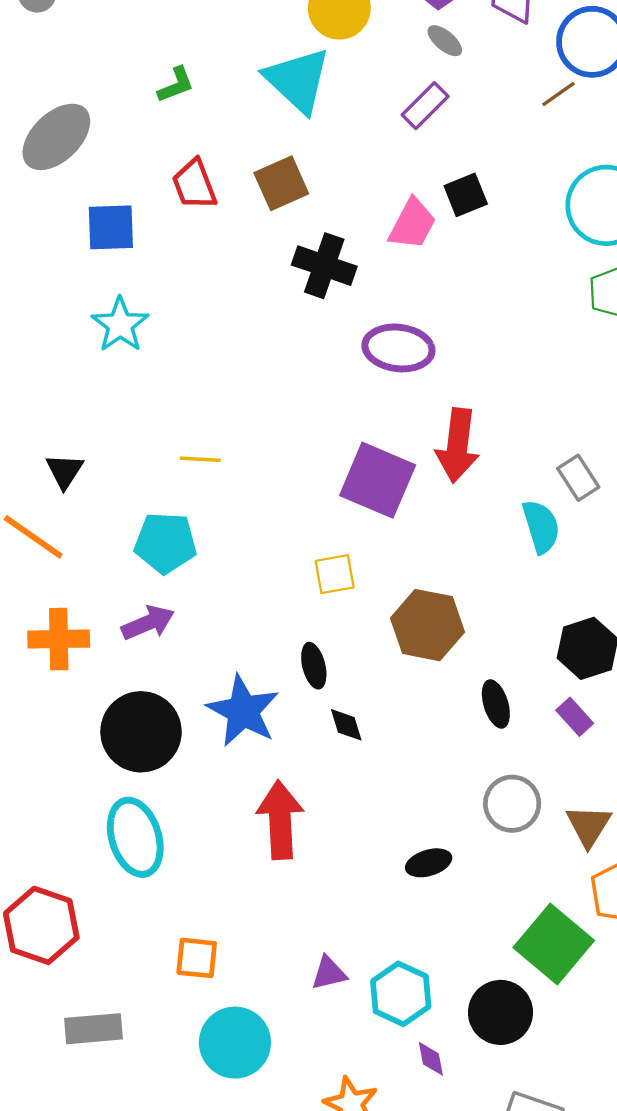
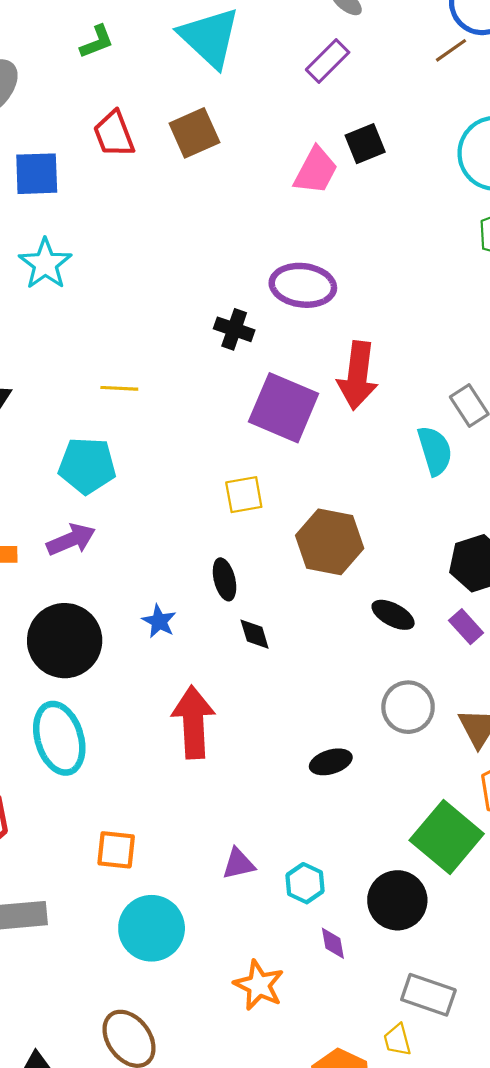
black cross: (324, 266) -> (234, 329), moved, size x0.7
black ellipse: (496, 704) -> (393, 615), turned -45
blue star: (243, 711) -> (159, 621), size x0.5
cyan hexagon: (401, 994) -> (305, 883), size x0.7

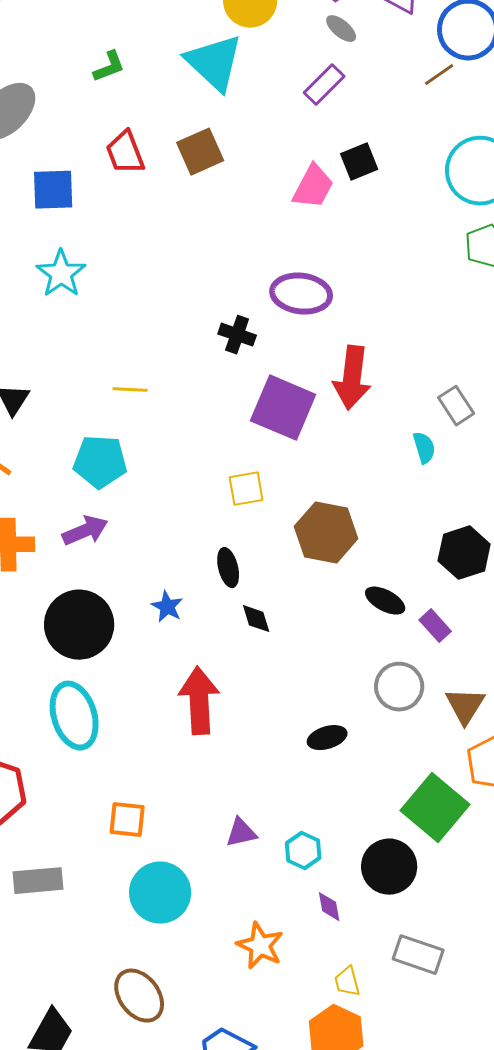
cyan semicircle: (435, 451) -> (424, 448), size x0.7
purple rectangle: (466, 627) -> (435, 626), moved
yellow trapezoid: (397, 1040) -> (347, 982), moved

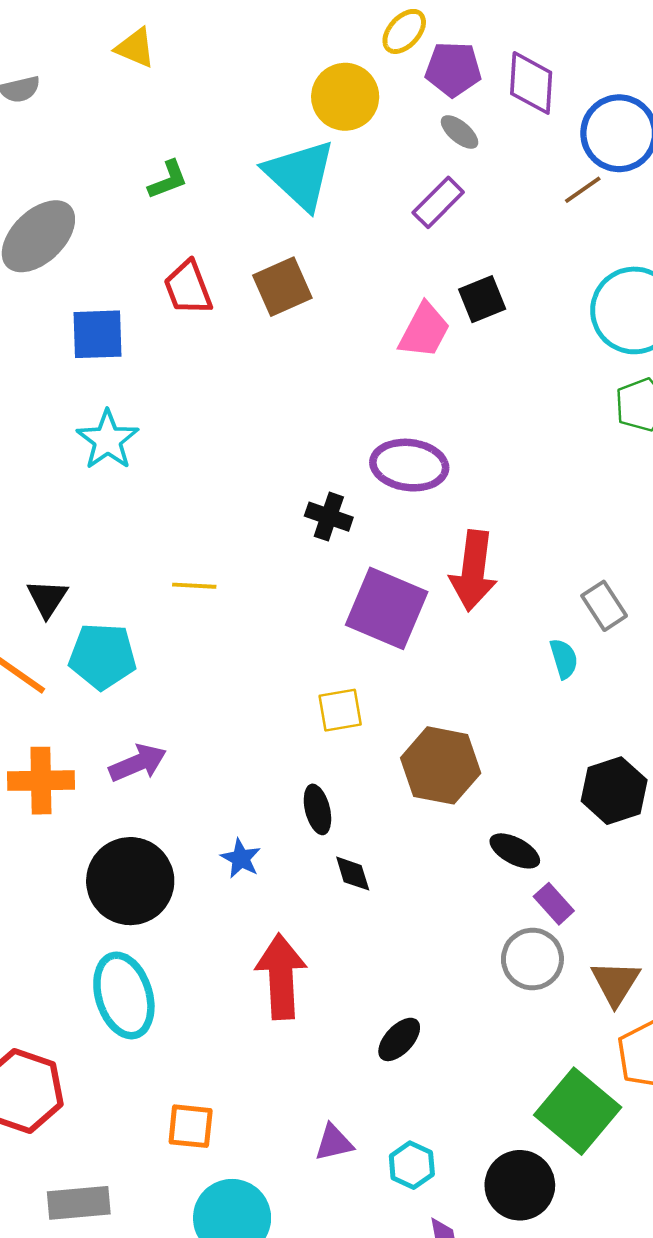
cyan pentagon: (100, 462) -> (103, 656), moved
purple rectangle: (435, 626) -> (554, 904), moved
black ellipse: (327, 738) -> (399, 1039), moved, turned -30

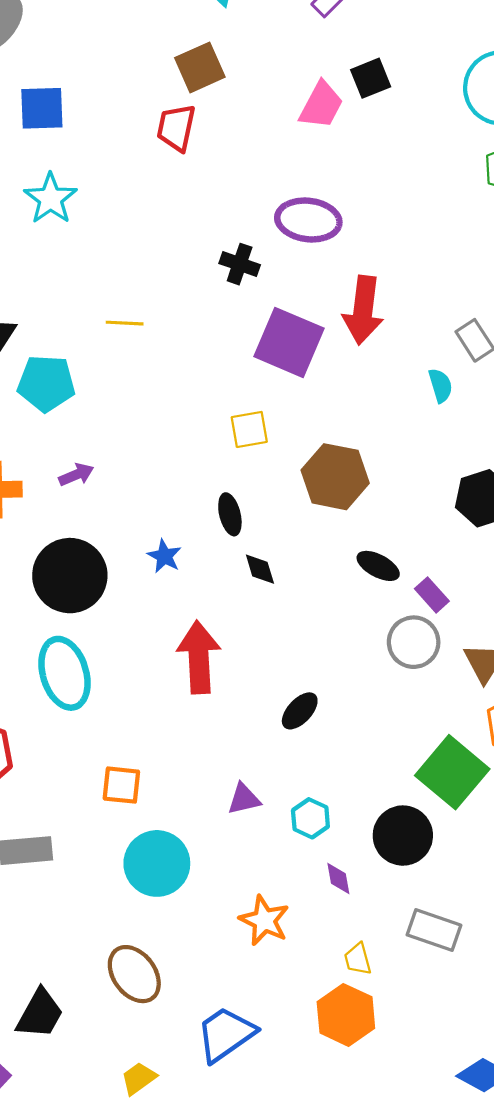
red trapezoid: (188, 288) -> (176, 128), moved, turned 33
purple arrow: (138, 763) -> (76, 475), size x0.7
black ellipse: (515, 851) -> (378, 566), moved

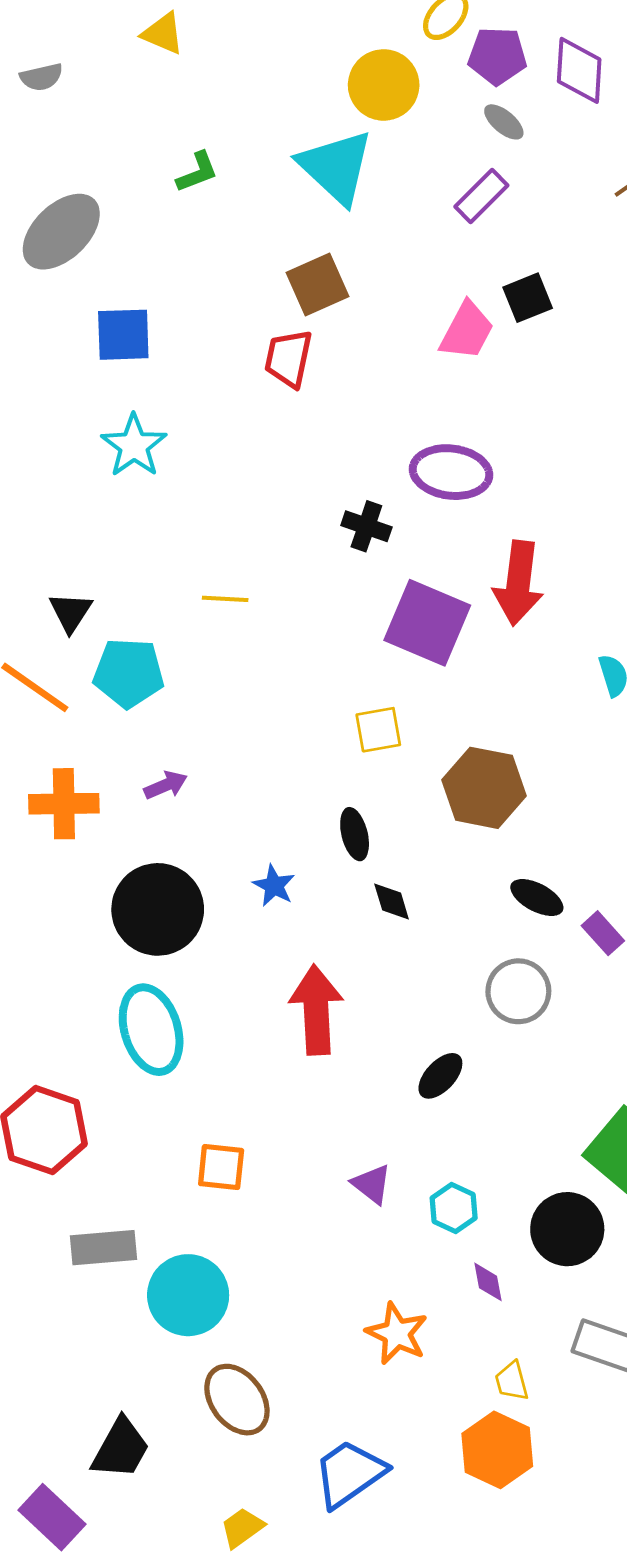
gray circle: (414, 642) -> (518, 991), moved
purple triangle: (244, 799) -> (372, 1184), turned 51
cyan circle: (157, 863) -> (188, 1295), moved

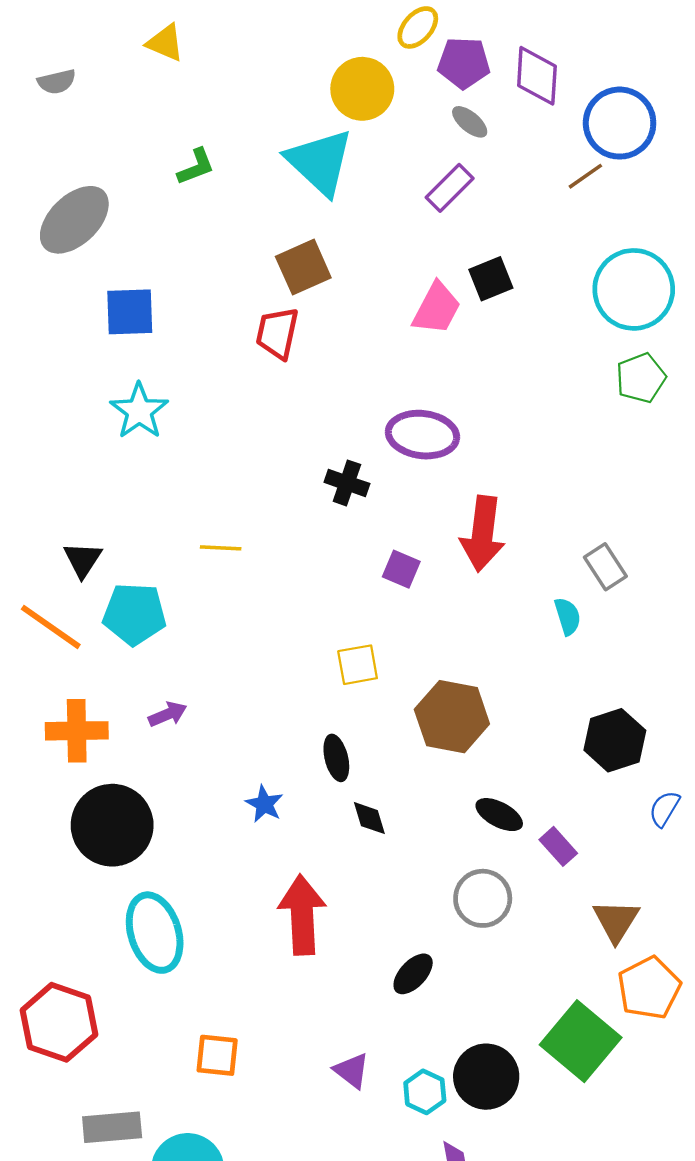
purple square: (427, 623) -> (401, 569), size x0.5
black circle: (158, 909) -> (112, 825), moved
black circle: (567, 1229) -> (486, 1077), moved

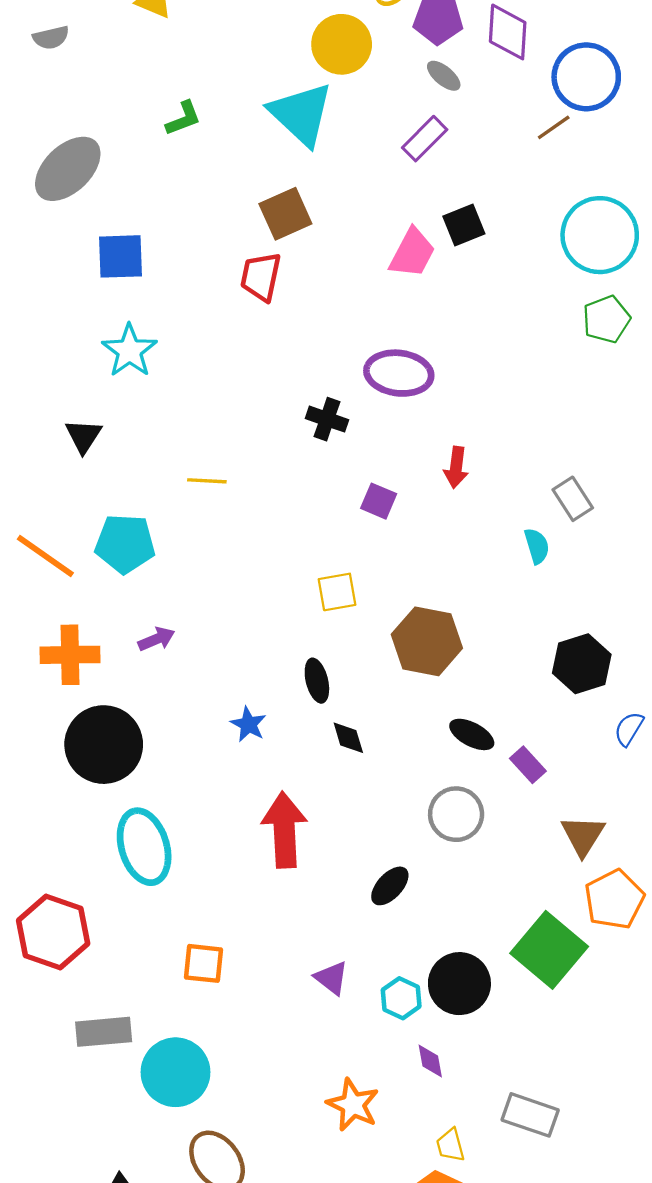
red arrow: (483, 534) -> (456, 467), size x0.6
black triangle: (83, 560) -> (83, 436), moved

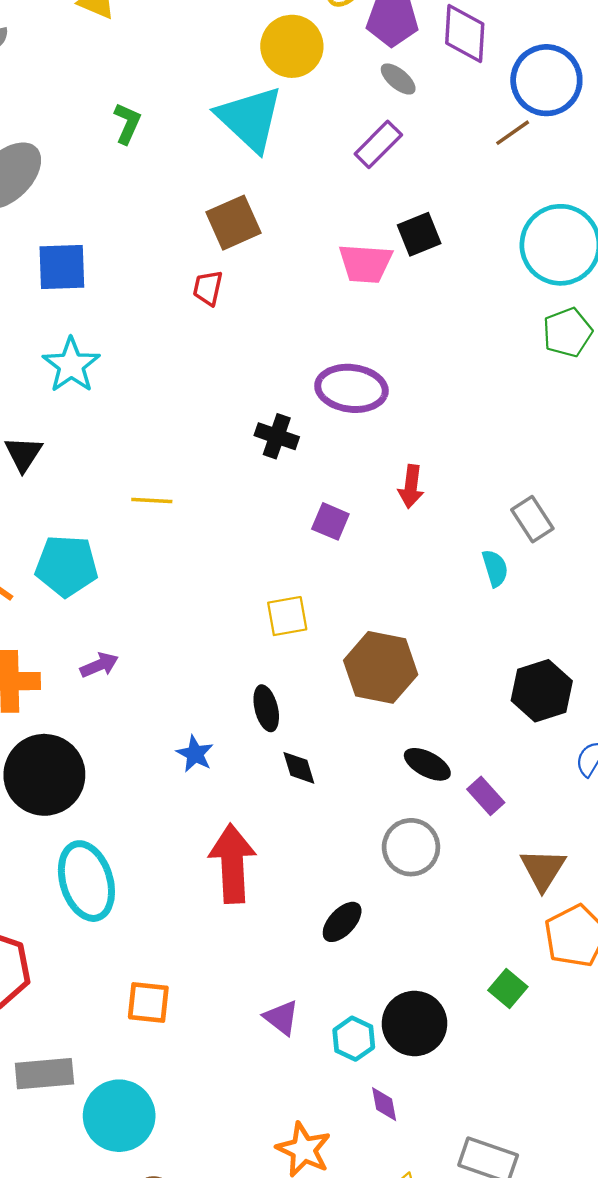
green L-shape: (183, 118) -> (127, 123), turned -45
pink trapezoid: (412, 253) -> (365, 263), turned 66
red trapezoid: (261, 277) -> (208, 288), size x0.7
green square: (549, 950) -> (508, 988), size x0.5

